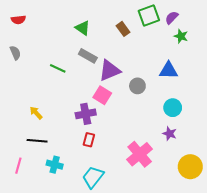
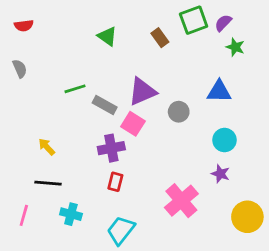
gray rectangle: (88, 56) -> (105, 105), moved
green line: (58, 68) -> (75, 89), turned -42

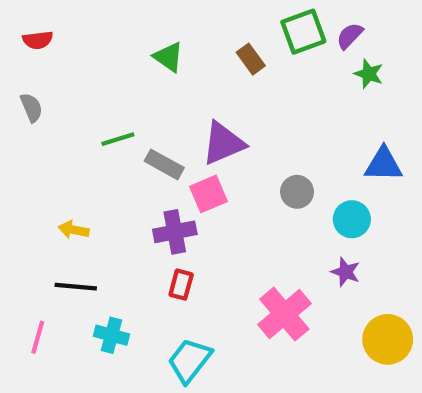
blue triangle: (219, 92) -> (383, 164), moved
gray circle: (179, 112) -> (297, 192), moved
pink square: (133, 124) -> (208, 194), turned 35
yellow arrow: (47, 147) -> (74, 230), turned -36

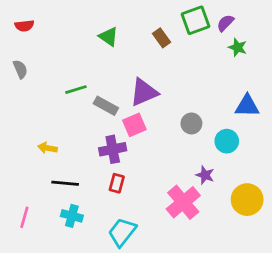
purple star: (346, 272) -> (205, 175), moved
black line: (76, 287) -> (65, 183), moved
yellow circle: (388, 339) -> (247, 200), moved

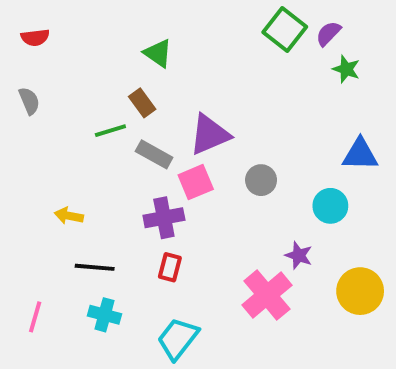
green square: (195, 20) -> (285, 30), turned -32
brown rectangle: (162, 38) -> (142, 103), moved
gray circle: (191, 123) -> (261, 180), moved

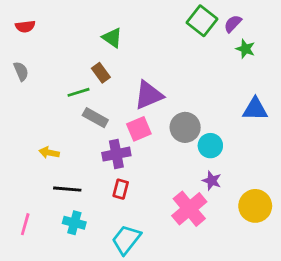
gray rectangle: (154, 154) -> (95, 118), moved
gray circle: (261, 180) -> (185, 127), size x1.4
cyan circle: (330, 206) -> (210, 146), moved

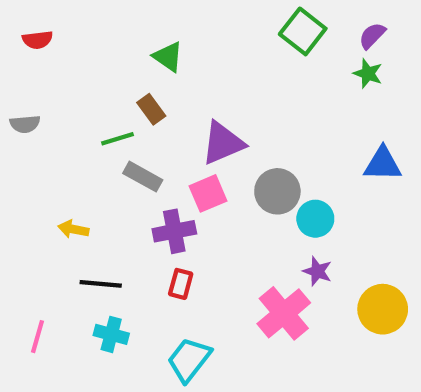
purple semicircle: (233, 24) -> (372, 36), moved
gray semicircle: (21, 71) -> (25, 124), moved, turned 108

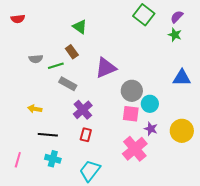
gray semicircle: (25, 124) -> (36, 59), moved
pink square: (208, 193) -> (131, 114), moved, turned 30
purple cross: (174, 231) -> (83, 110), turned -30
yellow circle: (383, 309) -> (182, 131), moved

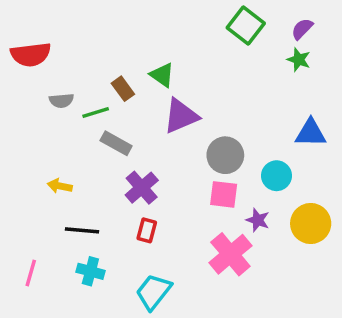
red semicircle: (18, 19) -> (31, 54), moved, size x1.6
green triangle: (80, 27) -> (162, 75), moved
cyan circle: (150, 104) -> (277, 176), moved

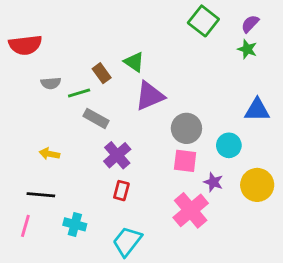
black line: (82, 230) -> (41, 195), moved

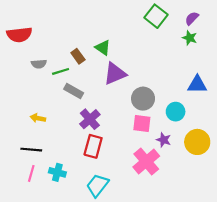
red rectangle: (121, 191) -> (93, 146), size x1.5
pink line: (25, 226) -> (31, 173), moved

